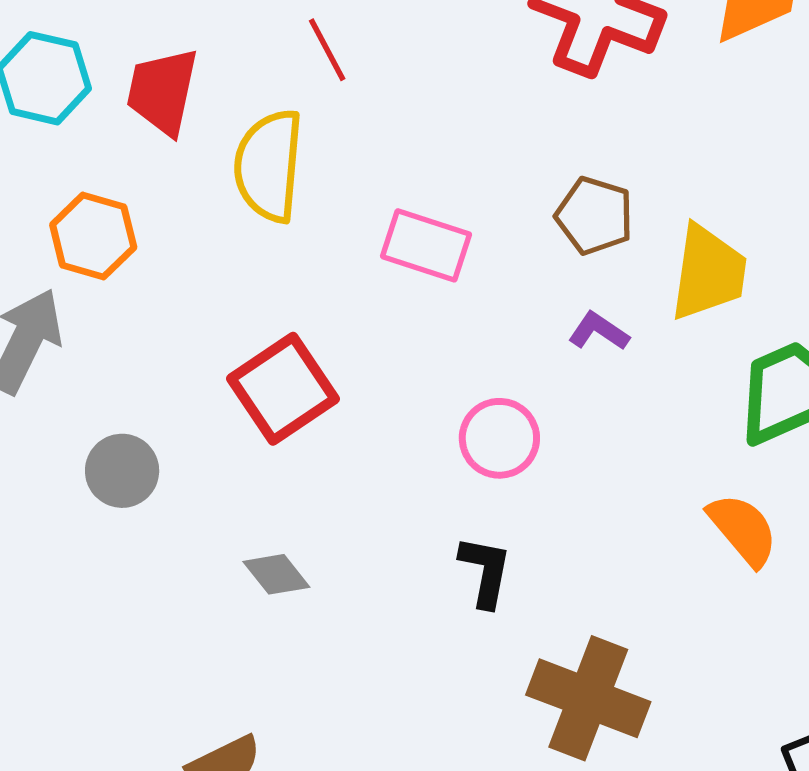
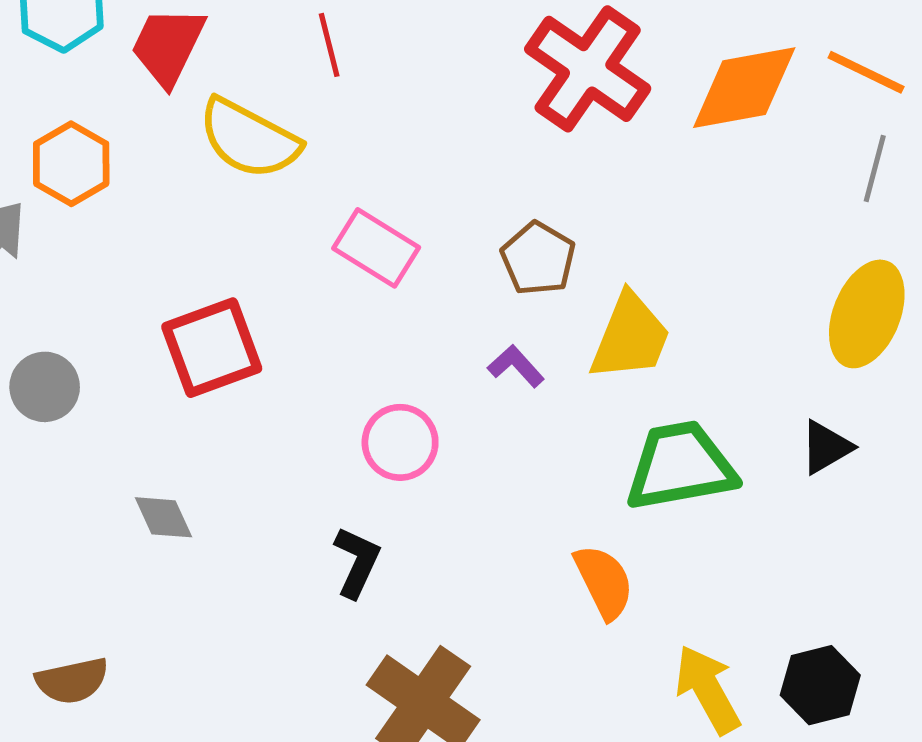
yellow semicircle: (269, 166) -> (249, 139), turned -81

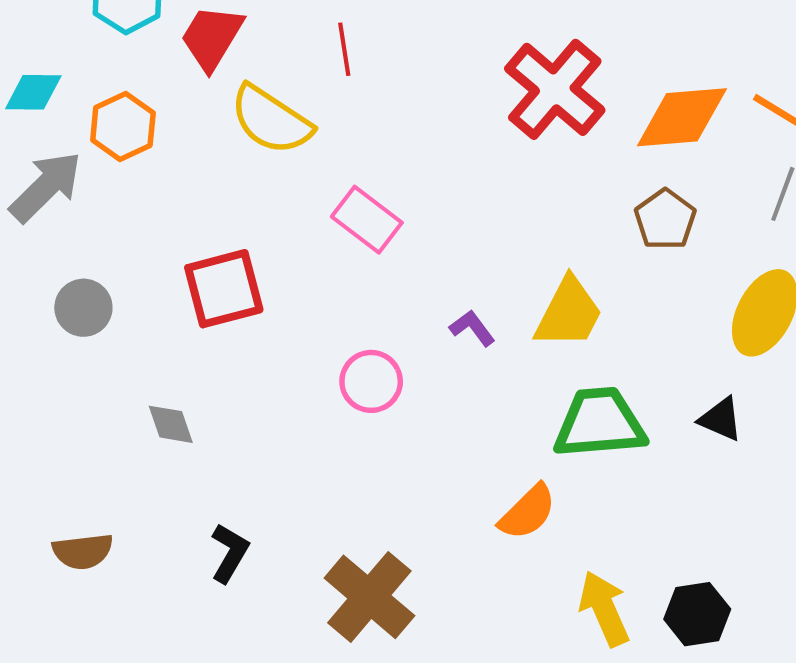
brown pentagon: (538, 259) -> (665, 219), moved
black triangle: (826, 447) -> (721, 419), turned 48
black L-shape: (357, 562) -> (230, 553), moved
orange semicircle: (604, 582) -> (528, 512), turned 66

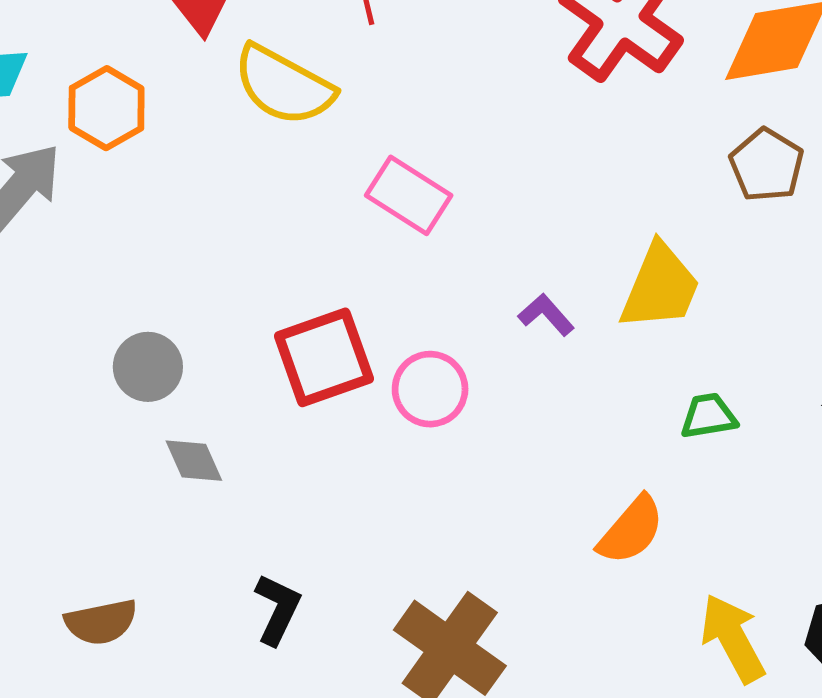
red square: (224, 289) -> (324, 357), moved
gray circle: (83, 308) -> (148, 367), moved
green trapezoid: (600, 423) -> (708, 416), size x0.5

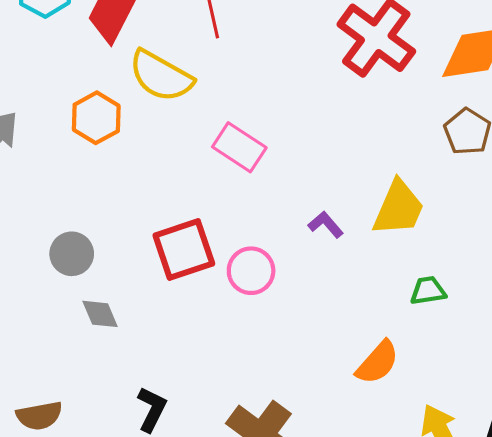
orange hexagon: (106, 108) -> (96, 118), moved

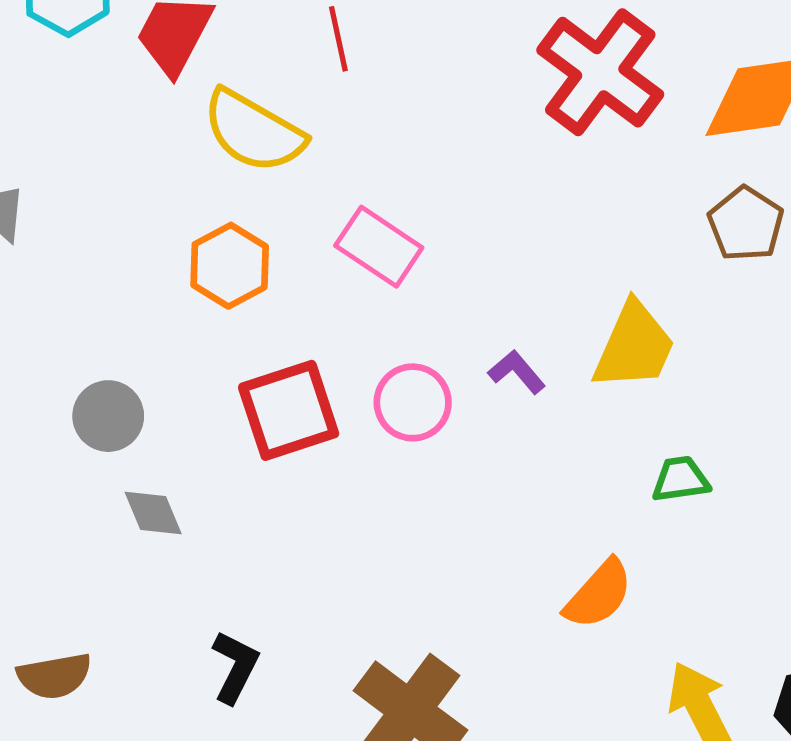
orange hexagon: (96, 118) -> (230, 266), moved
pink circle: (251, 271) -> (413, 402), moved

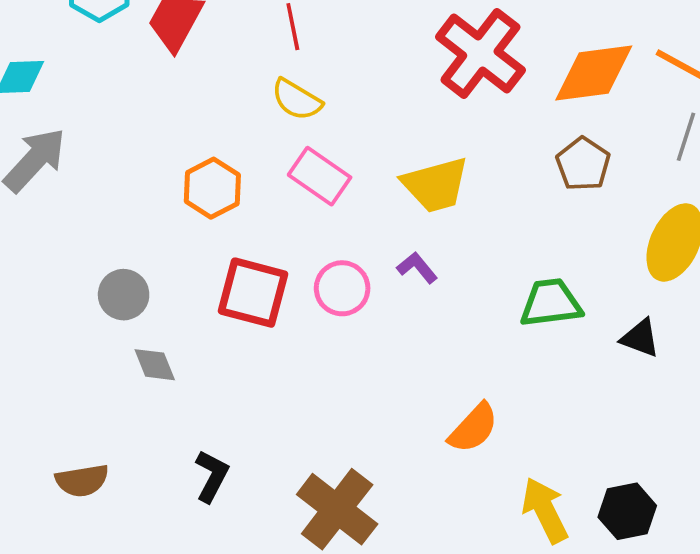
yellow semicircle: (254, 131) -> (297, 100), moved, size x0.7
yellow trapezoid: (634, 346) -> (435, 185), moved, turned 50
red square: (289, 410) -> (253, 293), turned 32
green trapezoid: (680, 479) -> (551, 303), moved, size x1.5

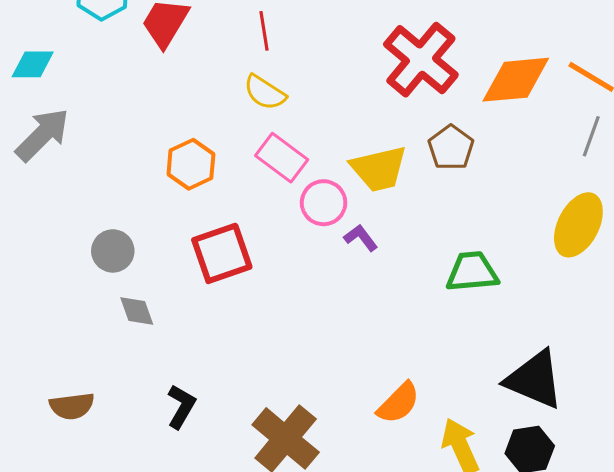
brown pentagon: (583, 164) -> (451, 148), moved
pink circle: (342, 288) -> (324, 203), moved
red square: (253, 293) -> (222, 253), turned -36
black triangle: (640, 338) -> (534, 380), moved, size x1.8
orange semicircle: (473, 428) -> (398, 403), moved

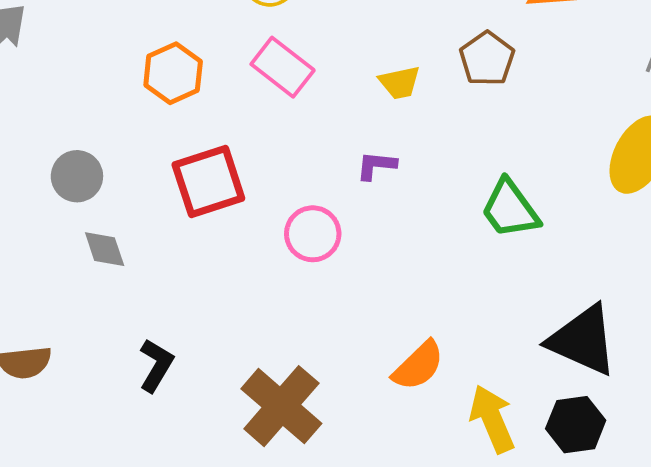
yellow trapezoid: (379, 169) -> (400, 83), size x0.6
pink circle: (324, 203) -> (313, 234), moved
purple L-shape: (361, 238) -> (376, 165), turned -48
green trapezoid: (472, 272) -> (510, 209), turned -122

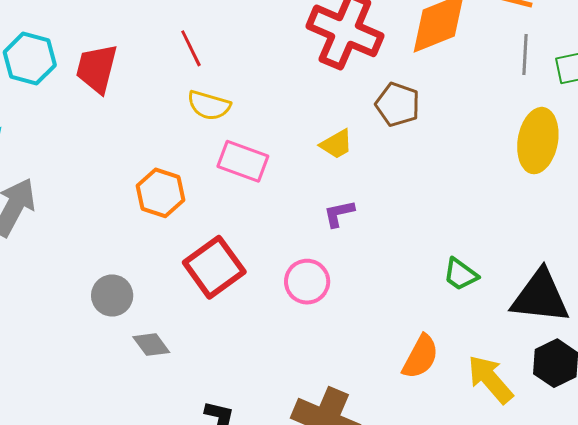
green trapezoid: (510, 209) -> (461, 274), moved, size x0.7

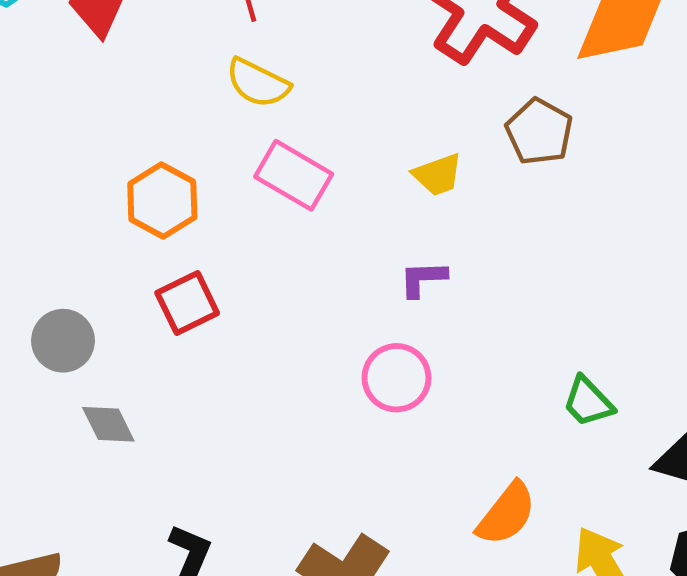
red square: (214, 267) -> (187, 303), moved, size x0.7
pink circle: (307, 282) -> (396, 378), moved

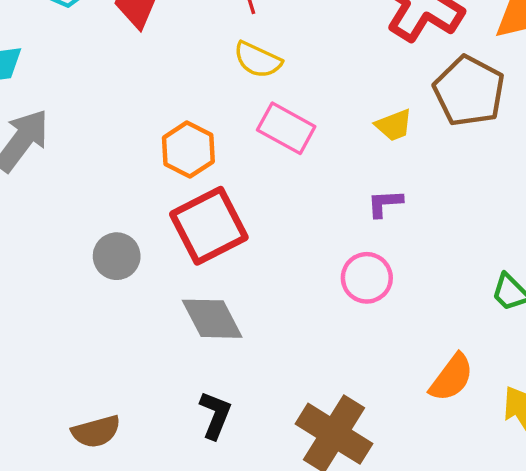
brown pentagon: (539, 132) -> (469, 91), size x1.4
red square: (187, 303) -> (209, 226), size x1.6
gray diamond: (108, 424) -> (212, 319), moved, size x1.5

